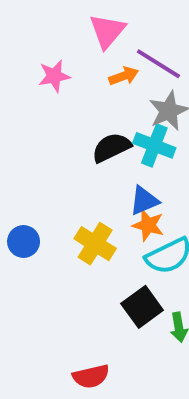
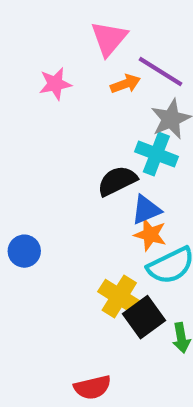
black semicircle: (111, 148) -> (117, 181), moved
yellow cross: (95, 244) -> (119, 297), moved

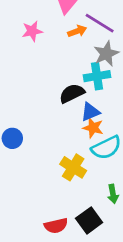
cyan cross: (156, 154) -> (97, 76), turned -30
black square: (144, 317) -> (89, 220), moved

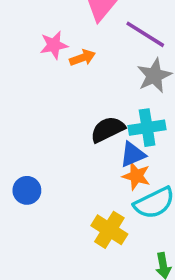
orange arrow: (77, 31) -> (82, 58), moved
cyan cross: (97, 76) -> (147, 128), moved

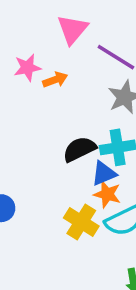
yellow cross: (109, 230) -> (81, 222), moved

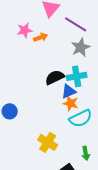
yellow cross: (81, 222) -> (48, 142), moved

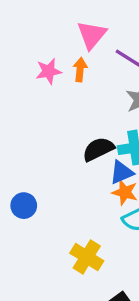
orange arrow: (41, 37) -> (80, 70), moved, turned -64

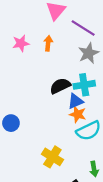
orange arrow: (80, 70) -> (48, 43), moved
pink star: (49, 71) -> (21, 43), moved

